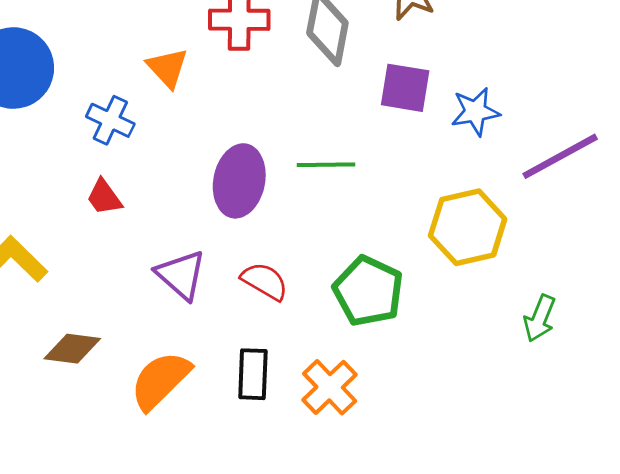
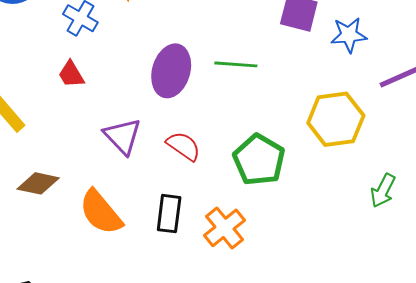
orange semicircle: (160, 380) -> (101, 212), turned -90

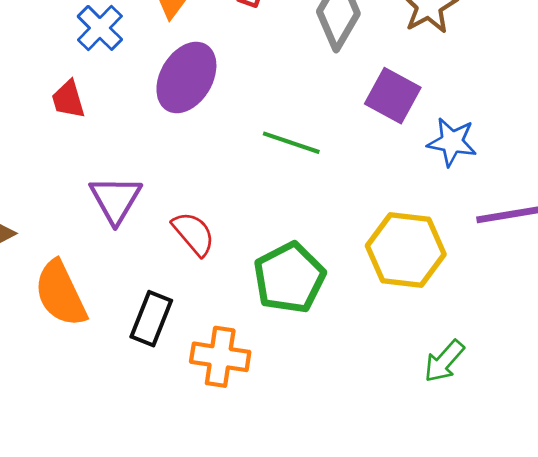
purple ellipse: (171, 71) -> (186, 77), moved
orange cross: (225, 228) -> (220, 357), turned 33

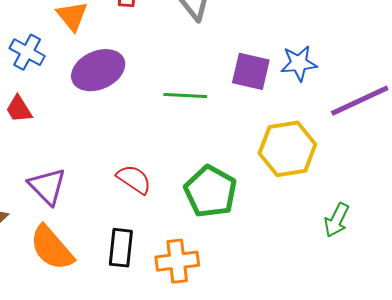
purple ellipse: (186, 77) -> (98, 70), turned 51
purple square: (393, 96) -> (251, 71), moved
purple triangle: (116, 200) -> (47, 186), moved

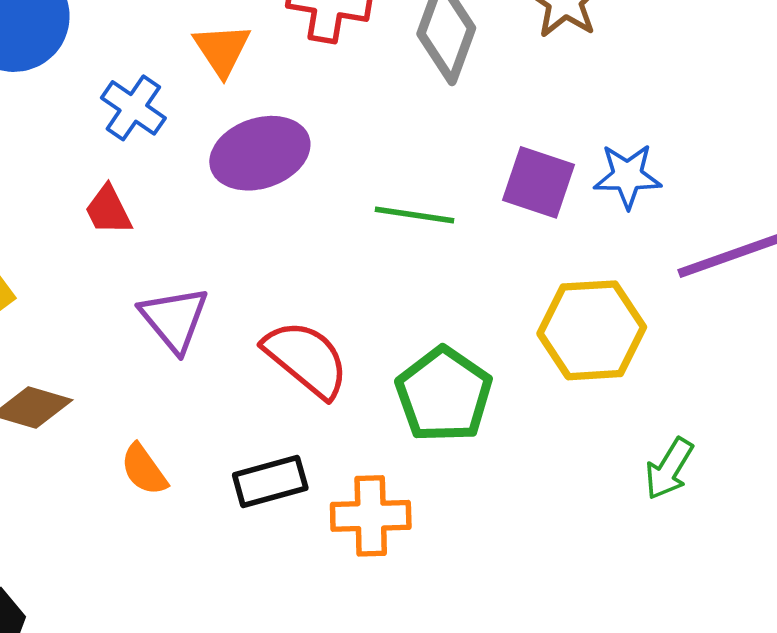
red semicircle: (134, 179) -> (306, 359), size x1.4
purple triangle: (47, 186) -> (174, 319), moved
orange semicircle: (52, 248) -> (144, 470), size x0.6
black rectangle: (121, 248) -> (270, 482), turned 63

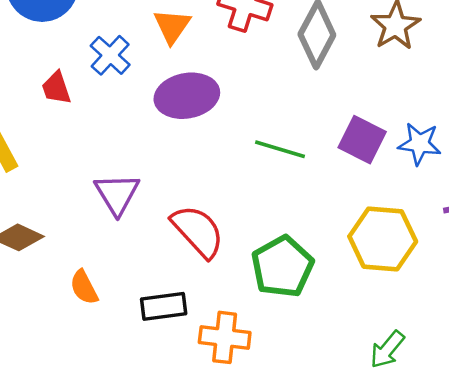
red trapezoid: (108, 210) -> (56, 88), moved
green arrow: (669, 469) -> (387, 349), moved

